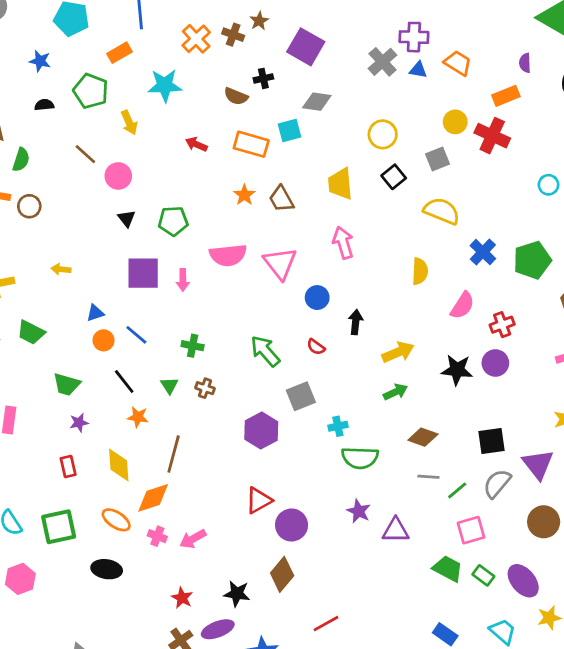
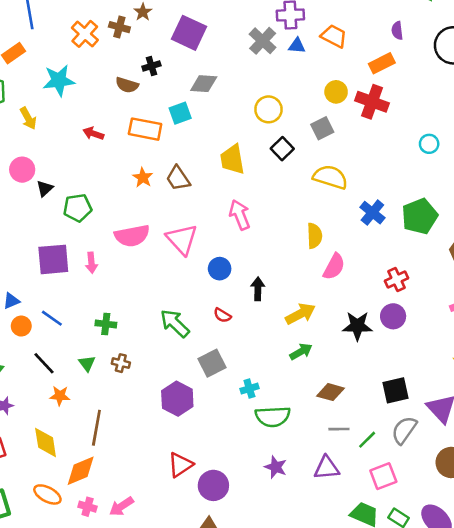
black triangle: (127, 218) -> (45, 189), moved, turned 30
pink semicircle: (462, 305) -> (334, 267), moved
purple triangle: (396, 530) -> (327, 468), moved

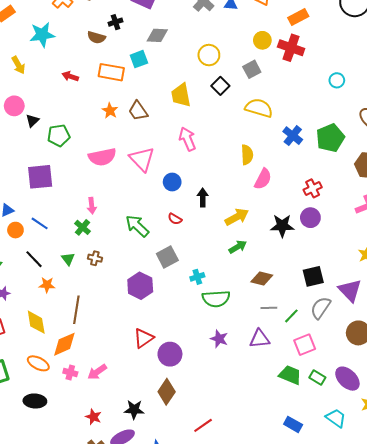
pink arrow: (91, 263) -> (92, 206), moved
green cross: (106, 324) -> (83, 227), turned 35

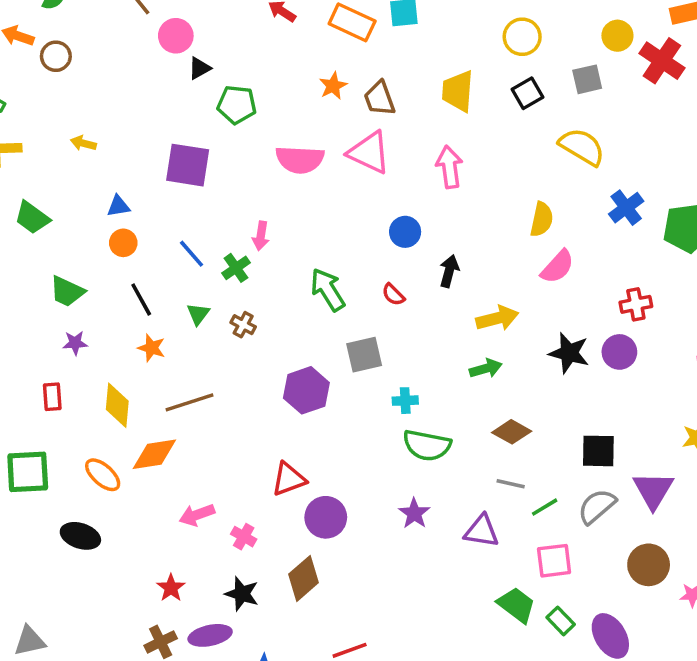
pink triangle: (142, 159) -> (369, 153), moved, turned -36
blue line: (40, 223) -> (192, 254), moved
brown line: (76, 310) -> (190, 402), turned 48
pink cross: (70, 373) -> (244, 537), moved

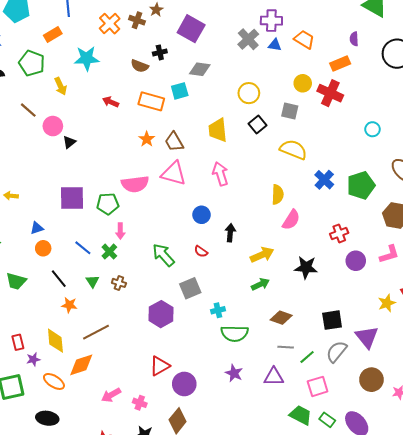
gray square: (587, 79) -> (290, 111), turned 36
green pentagon: (237, 105) -> (108, 204), moved
purple star: (75, 343) -> (33, 359), moved
purple circle: (619, 352) -> (356, 261), moved

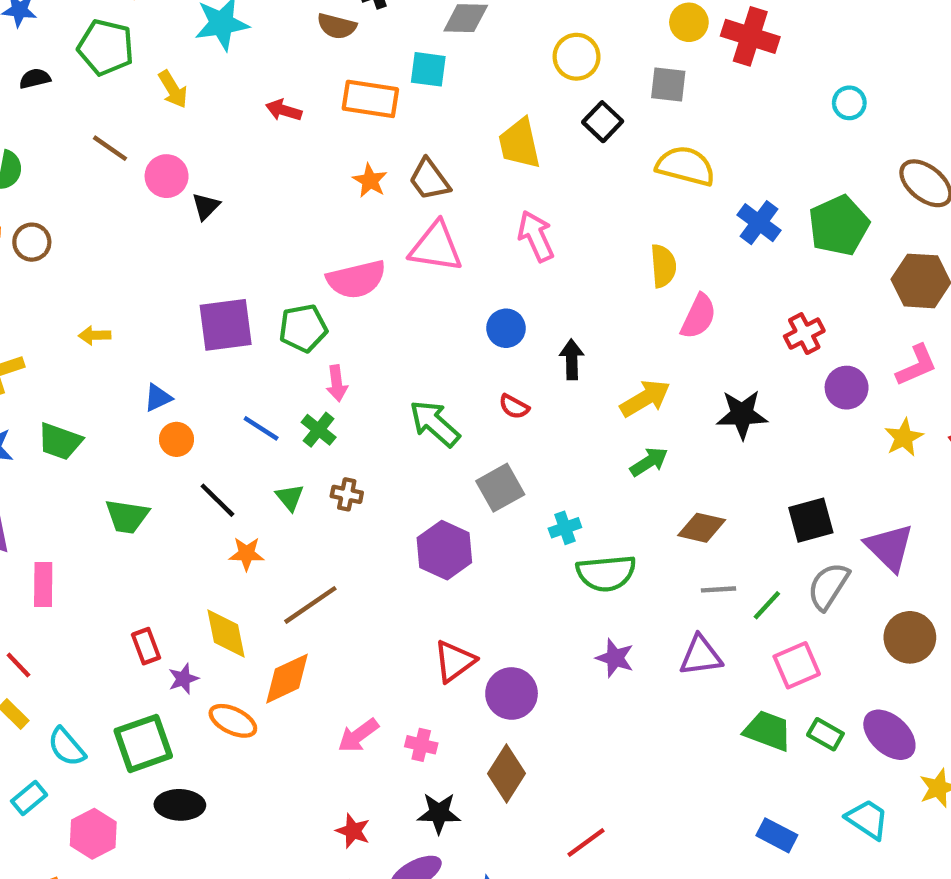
cyan square: (180, 91) -> (428, 69), turned 30
yellow star: (387, 303) -> (904, 437), moved
black ellipse: (47, 418) -> (180, 805), moved

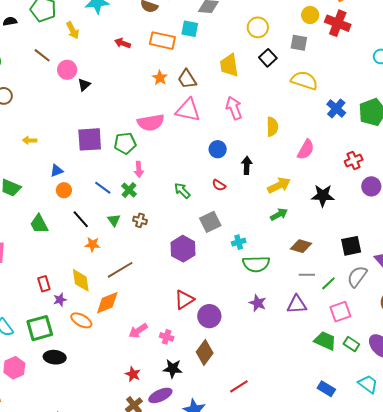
yellow semicircle: (663, 266) -> (272, 127), moved
green arrow: (435, 423) -> (182, 191), size x0.7
green trapezoid: (127, 516) -> (39, 224), turned 50

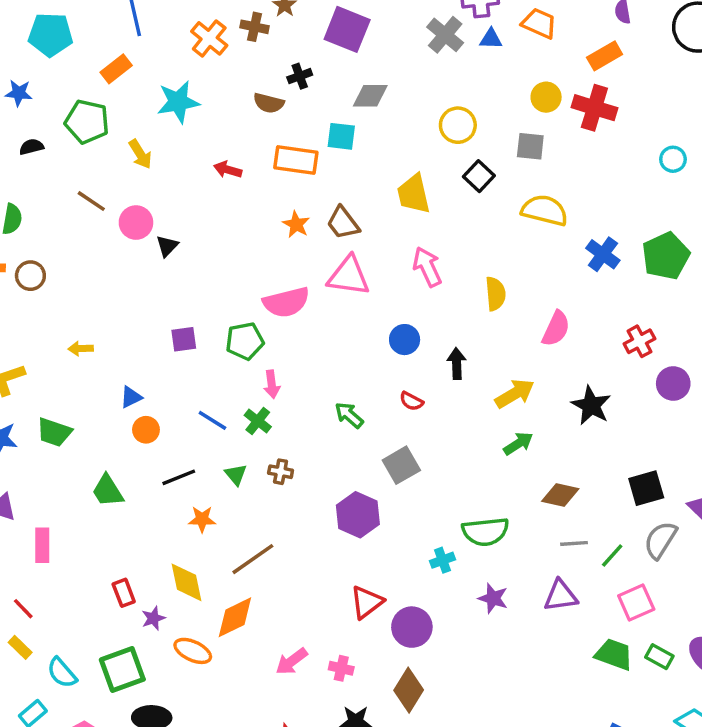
purple square: (90, 139) -> (184, 339), size x0.6
black star: (323, 196) -> (591, 405), turned 30
black line: (81, 219) -> (179, 477), turned -66
cyan cross: (239, 242) -> (442, 560), moved

